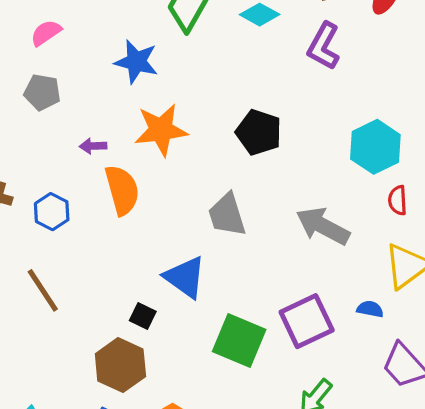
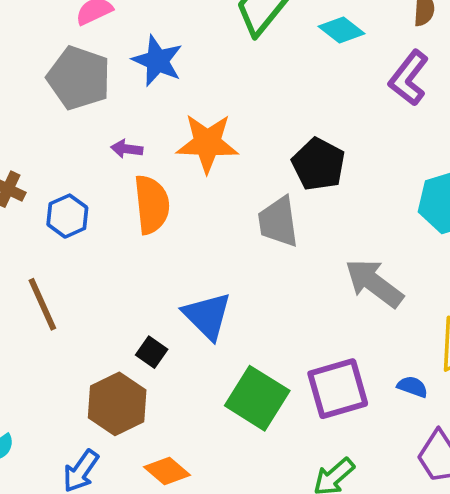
blue star: (136, 62) -> (157, 61), moved
gray pentagon: (42, 92) -> (79, 78), size x1.5
gray trapezoid: (227, 215) -> (278, 222), moved

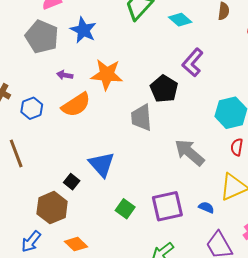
purple L-shape: (409, 78) -> (193, 62), moved
orange semicircle: (152, 205) -> (76, 105), turned 60
green square: (257, 398) -> (125, 209), size x0.6

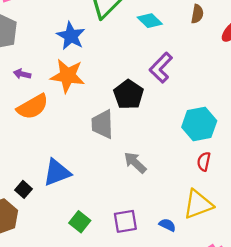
blue star: (83, 30) -> (71, 36), moved
gray arrow: (189, 152) -> (135, 163), moved, size x0.7
blue triangle: (102, 164) -> (57, 172), turned 48
purple square: (167, 206) -> (125, 221), size x0.7

